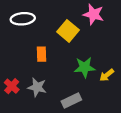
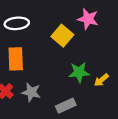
orange rectangle: (42, 54) -> (16, 59), moved, size x1.5

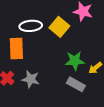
white ellipse: (17, 23) -> (31, 26), moved
gray rectangle: (66, 106) -> (76, 84), moved, turned 54

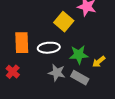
white ellipse: (31, 26) -> (49, 48), moved
gray star: (31, 79) -> (57, 73), moved

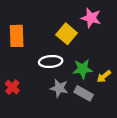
orange rectangle: (22, 43) -> (17, 36), moved

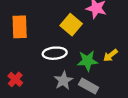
yellow arrow: (104, 76) -> (110, 55), moved
gray star: (59, 88) -> (63, 80), turned 30

